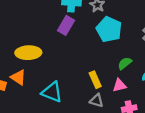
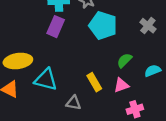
cyan triangle: (52, 92) -> (46, 80), moved
gray triangle: (97, 101) -> (74, 103), moved

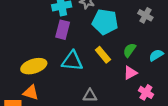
cyan triangle: (46, 80) -> (72, 61), moved
yellow rectangle: (94, 82) -> (103, 55), moved
pink cross: (135, 109) -> (146, 92), turned -32

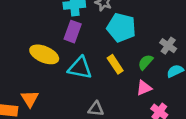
gray cross: (145, 15) -> (168, 46), moved
yellow ellipse: (34, 66) -> (44, 54), moved, turned 35
orange triangle: (31, 93) -> (30, 99), turned 35

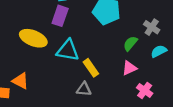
yellow rectangle: (115, 64) -> (91, 68), moved
orange triangle: (30, 99) -> (20, 81), turned -30

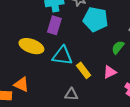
pink triangle: (129, 68) -> (110, 72), moved
gray triangle: (84, 89) -> (71, 94), moved

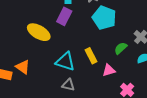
cyan triangle: (62, 56) -> (65, 62), moved
yellow rectangle: (84, 70) -> (91, 56), moved

